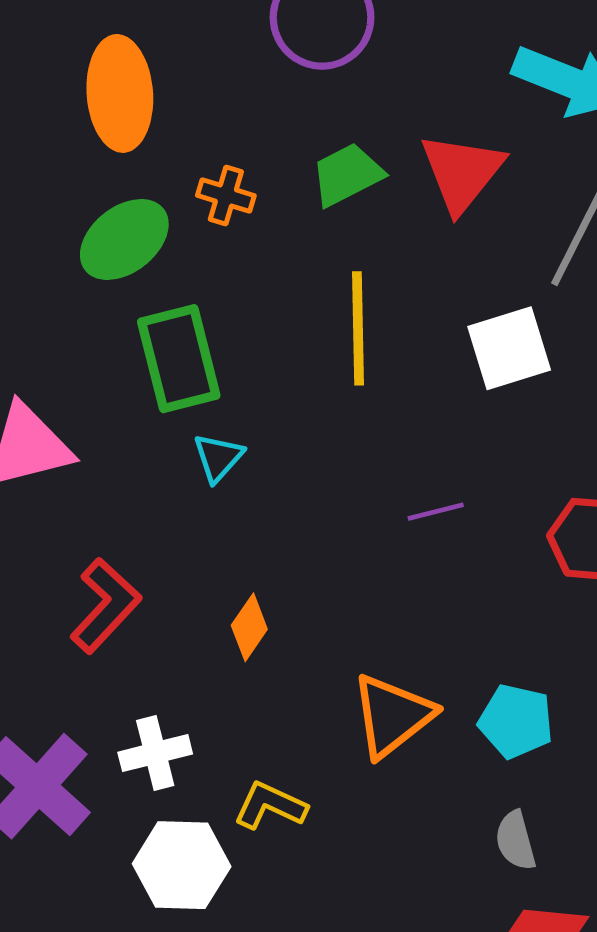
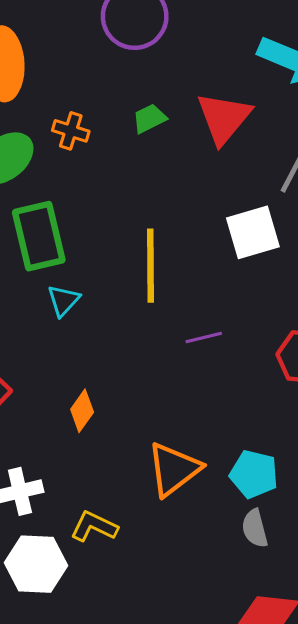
green trapezoid: (347, 175) -> (149, 118), size x0.7
yellow line: (358, 328) -> (150, 266), moved
gray semicircle: (516, 841) -> (255, 528), moved

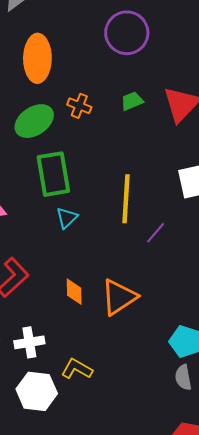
purple line: (204, 338) -> (156, 233), moved, turned -40
orange diamond: (82, 411) -> (74, 292), turned -40
orange triangle: (174, 469) -> (119, 297), moved

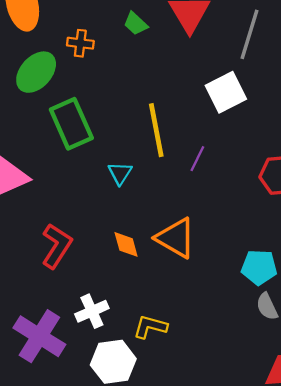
green trapezoid: (132, 101) -> (136, 24), turned -100
cyan triangle: (67, 218) -> (120, 173), moved
orange triangle: (119, 297) -> (176, 238), turned -42

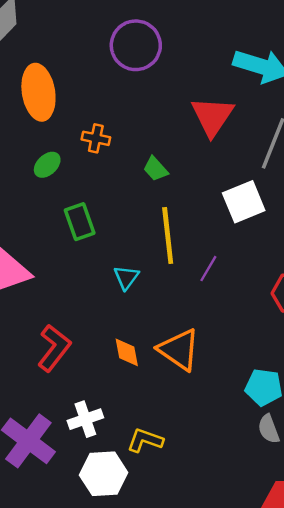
green trapezoid: (136, 24) -> (155, 169), moved
green ellipse: (36, 72) -> (47, 165), size x0.6
green rectangle: (71, 124) -> (80, 222), size x0.7

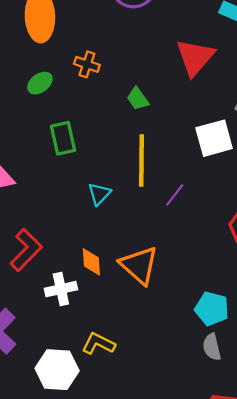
white cross: (85, 419) -> (61, 289), moved

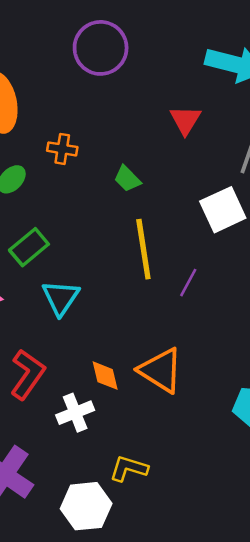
red triangle: (195, 57) -> (185, 120), size x0.7
green rectangle: (63, 138) -> (29, 247), moved, turned 72
cyan triangle: (99, 194) -> (61, 298), moved, size x1.4

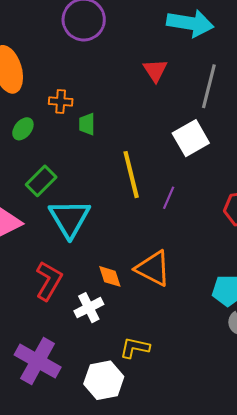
green trapezoid: (127, 179) -> (87, 124), moved, turned 50
cyan triangle: (61, 298) -> (70, 218), size x1.4

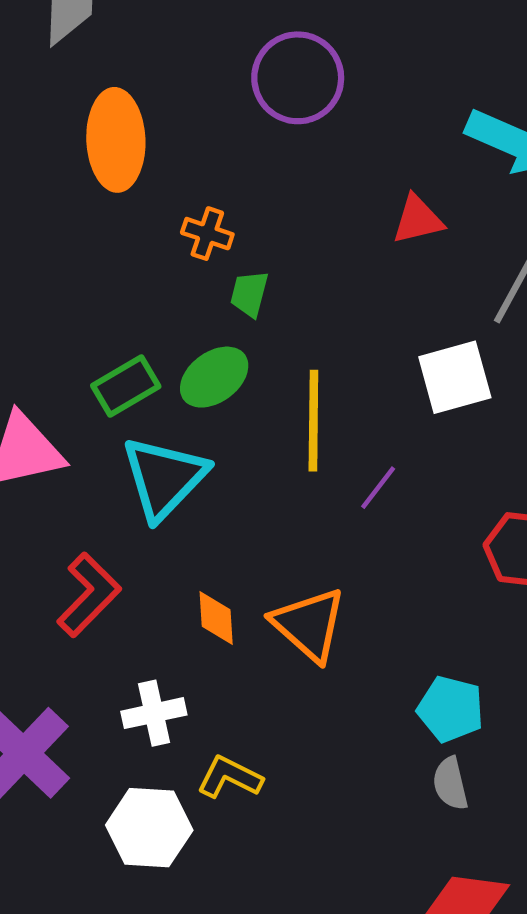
red triangle: (155, 70) -> (418, 220), turned 36
green ellipse: (23, 129) -> (214, 377), moved, size x1.4
white cross: (89, 308) -> (154, 713), moved

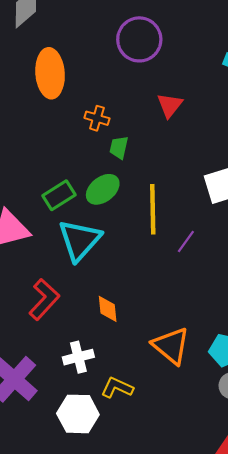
red triangle: (418, 220) -> (170, 105), moved, turned -36
orange triangle: (309, 625) -> (171, 346), moved

